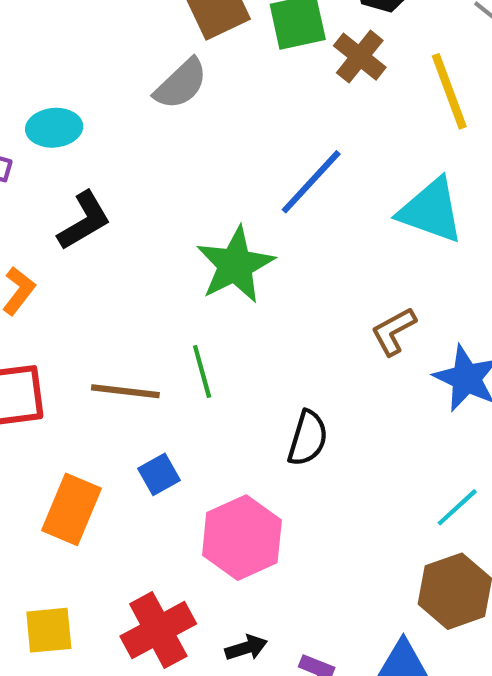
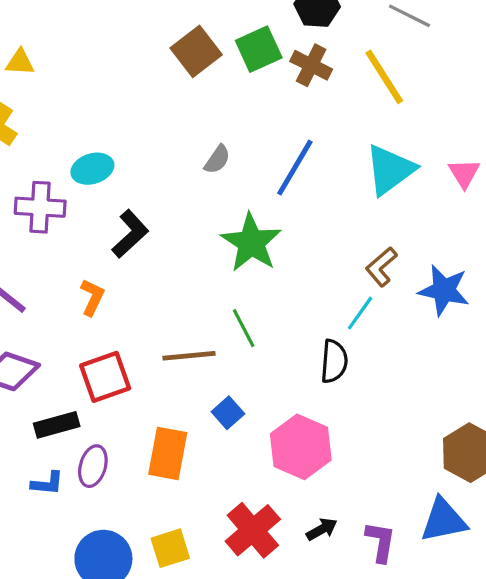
gray semicircle: (181, 84) -> (217, 159), moved, size x0.7
cyan triangle: (431, 211) -> (390, 170), turned -44
cyan line: (457, 507) -> (360, 313), moved

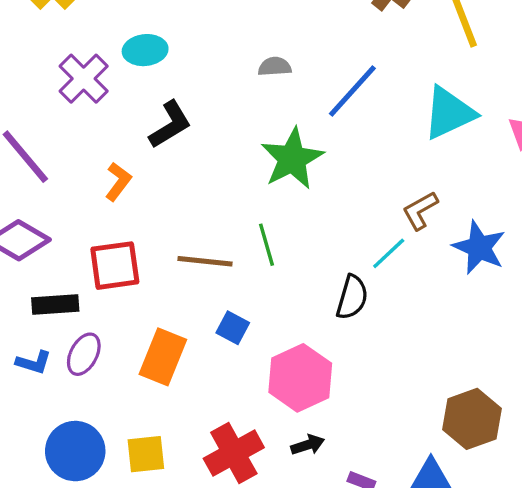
gray semicircle: (217, 159) -> (275, 67), turned -140
purple cross: (40, 207) -> (84, 79), turned 30
blue square: (228, 413) -> (233, 328), turned -32
black arrow: (322, 529) -> (308, 445), moved

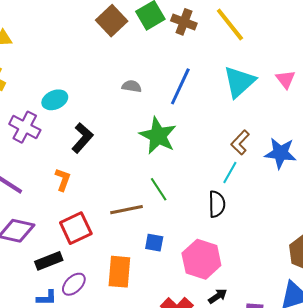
gray semicircle: (275, 67) -> (132, 86), turned 30
purple ellipse: (84, 354) -> (74, 284), turned 35

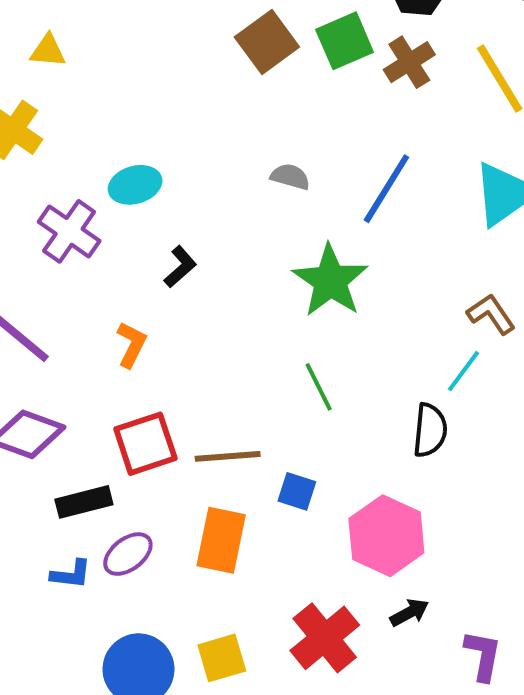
brown cross: (184, 22) -> (409, 62), turned 30
black L-shape: (82, 138) -> (180, 267), size x0.7
brown L-shape: (240, 142) -> (491, 314), turned 95
brown line: (126, 210) -> (228, 456), moved

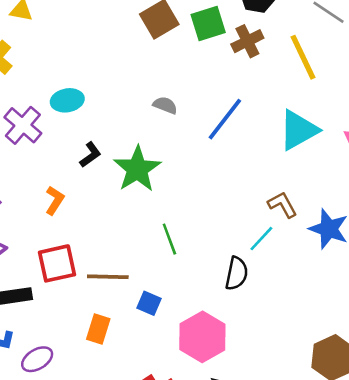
green star: (330, 281) -> (137, 169), moved
orange rectangle: (221, 540) -> (98, 329), size x0.7
purple ellipse: (128, 554) -> (37, 359), moved

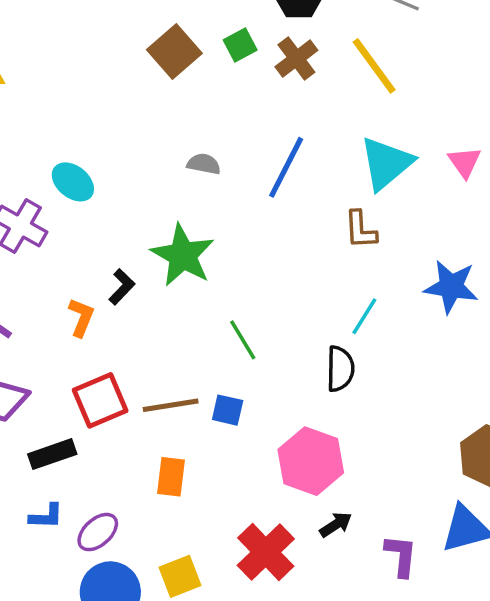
green square: (208, 24) -> (240, 45), size x0.7
cyan ellipse: (67, 100) -> (73, 182), turned 60
black L-shape: (90, 155) -> (122, 287), moved
brown L-shape: (282, 205) -> (360, 230), moved, turned -144
blue square: (149, 303) -> (228, 410), moved

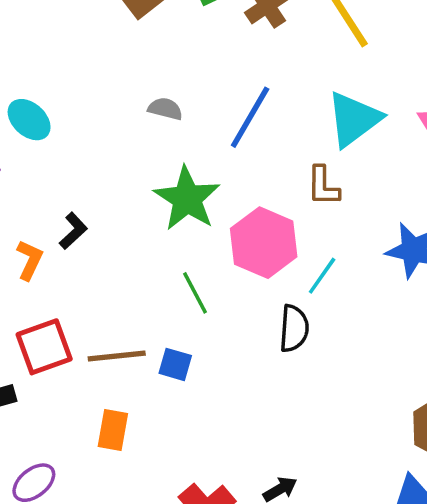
green star: (183, 255) -> (187, 199), moved
pink hexagon: (311, 461) -> (264, 243), moved

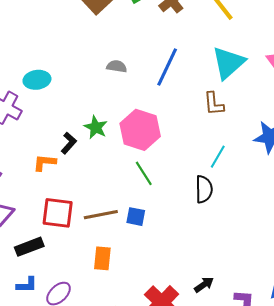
cyan ellipse: (29, 120) -> (37, 80), turned -45
green star: (187, 199) -> (96, 127), moved, size x0.6
pink hexagon: (264, 243) -> (140, 130), moved
orange L-shape: (30, 260) -> (45, 163), turned -105
red square: (44, 347) -> (58, 213), turned 32

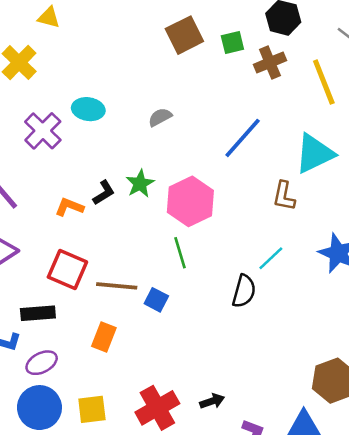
gray semicircle: (117, 66) -> (160, 117), moved, turned -54
black rectangle: (29, 247) -> (38, 313), moved

